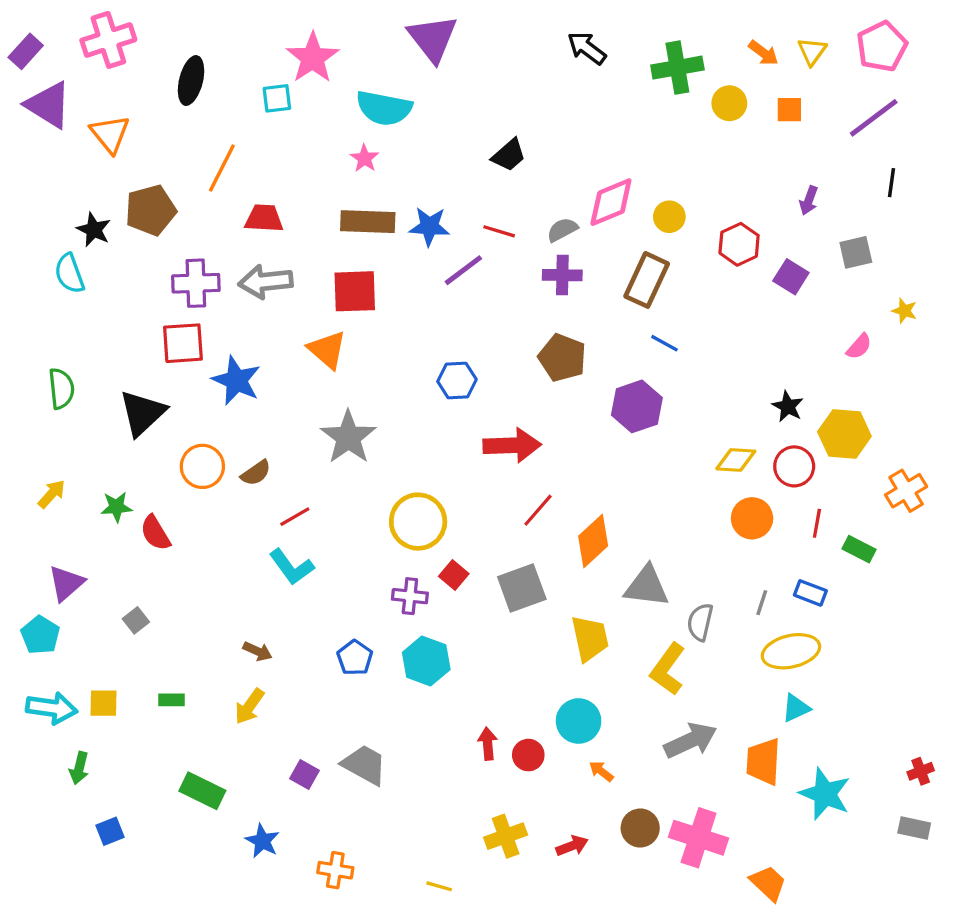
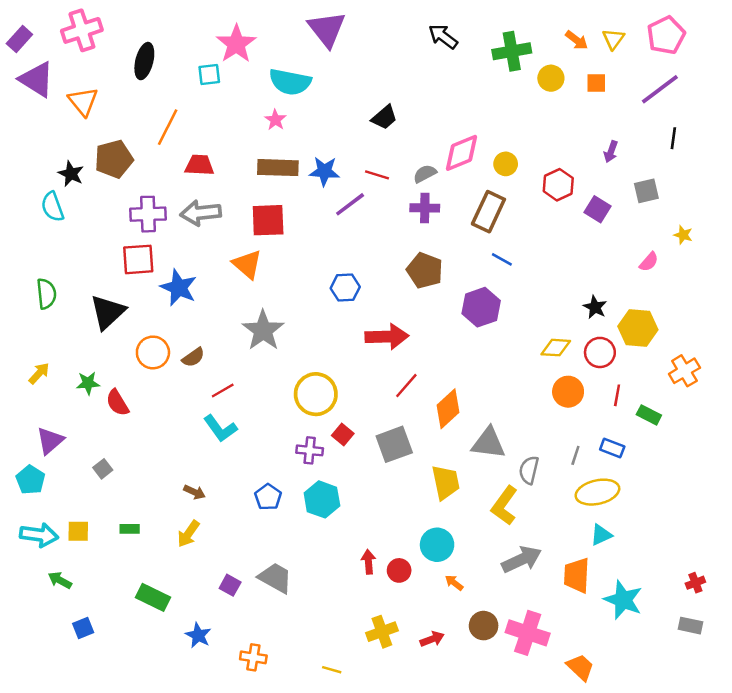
green arrow: (79, 768) -> (60, 580), turned 105

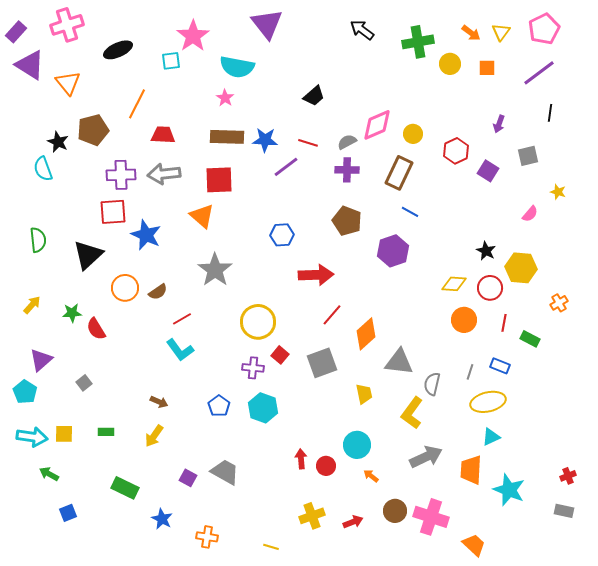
black ellipse: (144, 61) -> (118, 50), turned 52
orange cross: (684, 371) -> (559, 303), size x0.7
yellow trapezoid: (446, 482) -> (364, 394), size x0.7

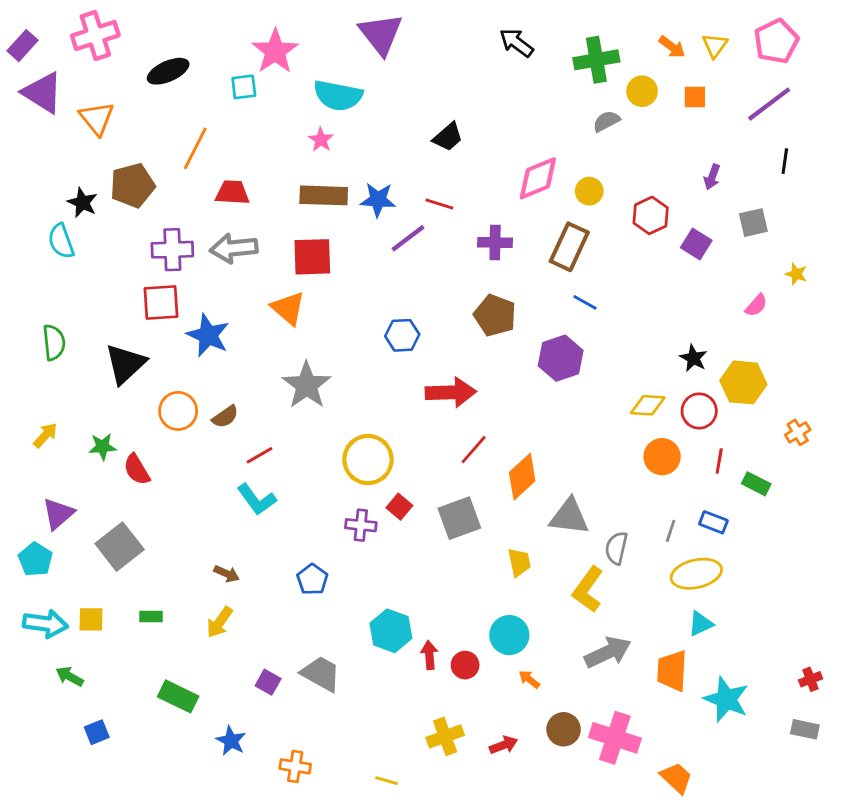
gray semicircle: (347, 142) -> (606, 121), moved
gray square: (84, 383) -> (120, 547), size x2.0
cyan hexagon: (263, 408) -> (391, 631), moved

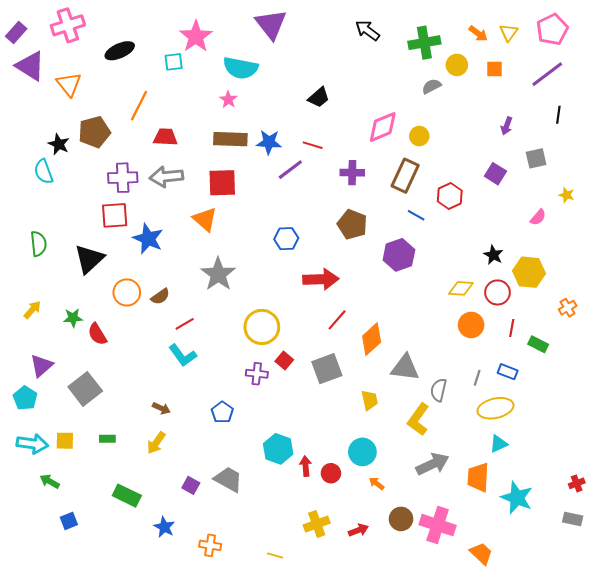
red hexagon: (651, 215) -> (450, 196), moved

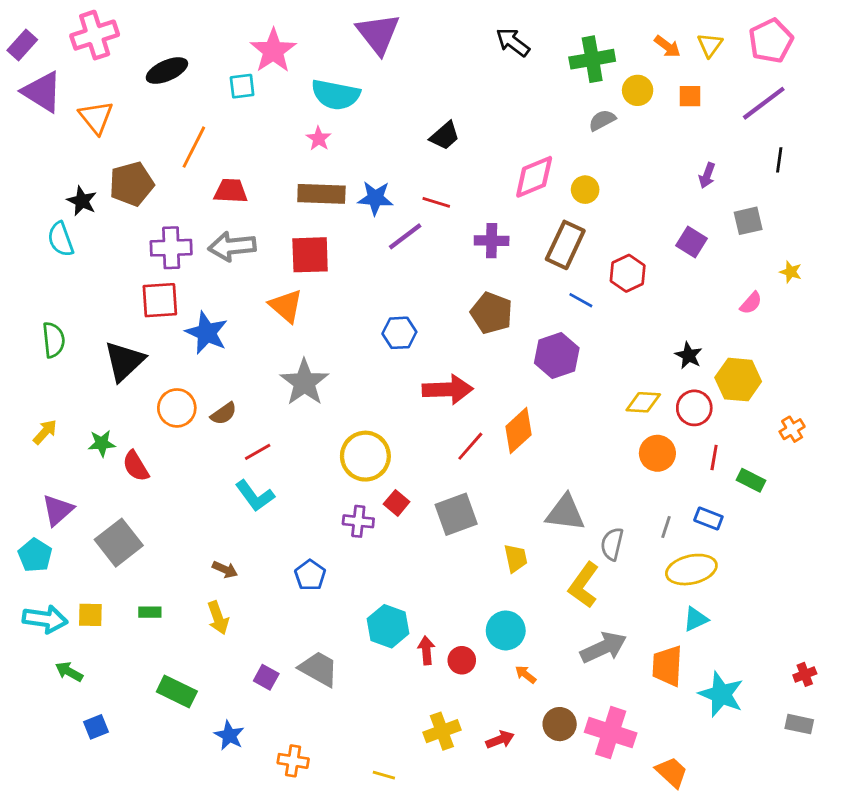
orange diamond: (372, 339) -> (518, 431), moved
yellow arrow: (156, 443) -> (218, 618), turned -55

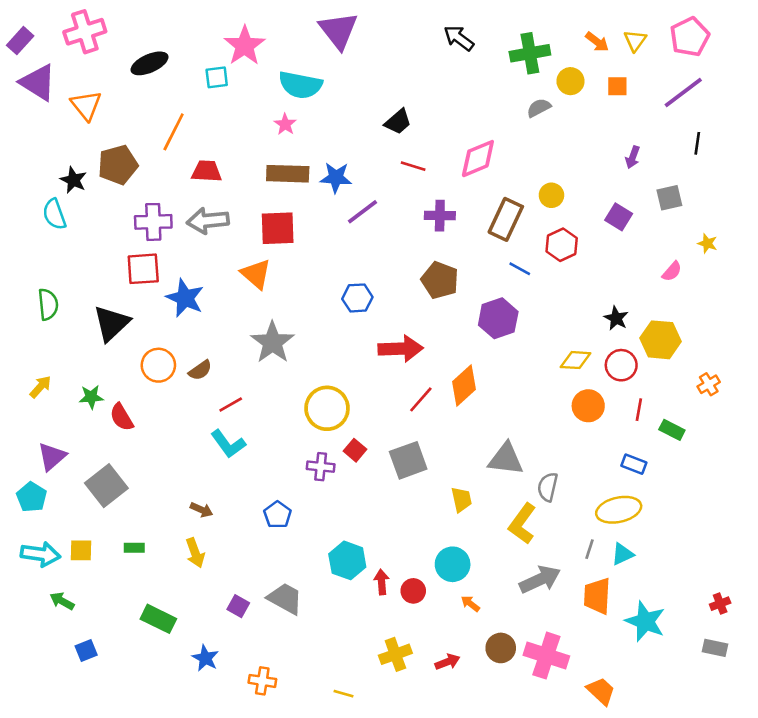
yellow circle: (585, 190) -> (551, 195), moved
red line: (436, 202) -> (413, 166), moved
gray line: (666, 527) -> (589, 549), moved

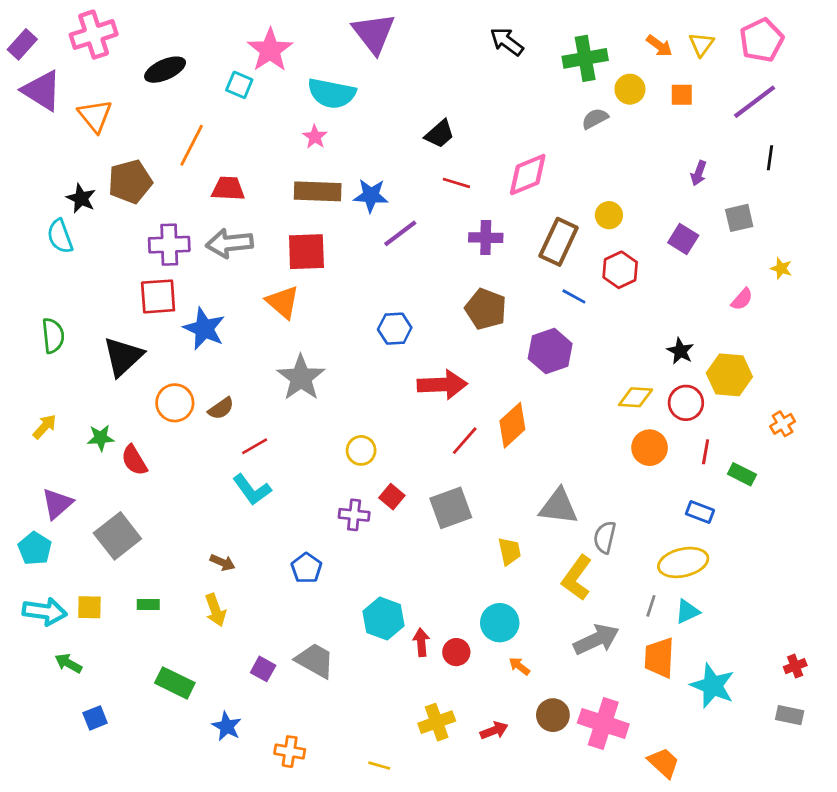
cyan square: (217, 77) -> (239, 85), turned 30
yellow circle: (327, 408) -> (361, 450), size x0.6

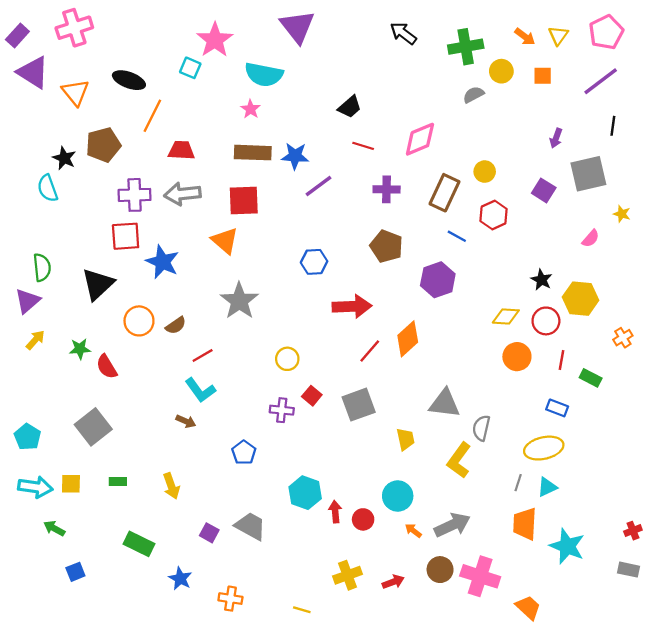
black ellipse: (165, 70) -> (129, 80), moved, turned 44
gray square: (739, 218) -> (588, 174), size x1.6
purple triangle: (57, 504) -> (27, 301), moved
brown arrow: (222, 562) -> (186, 421), moved
gray arrow: (596, 639) -> (452, 525), moved

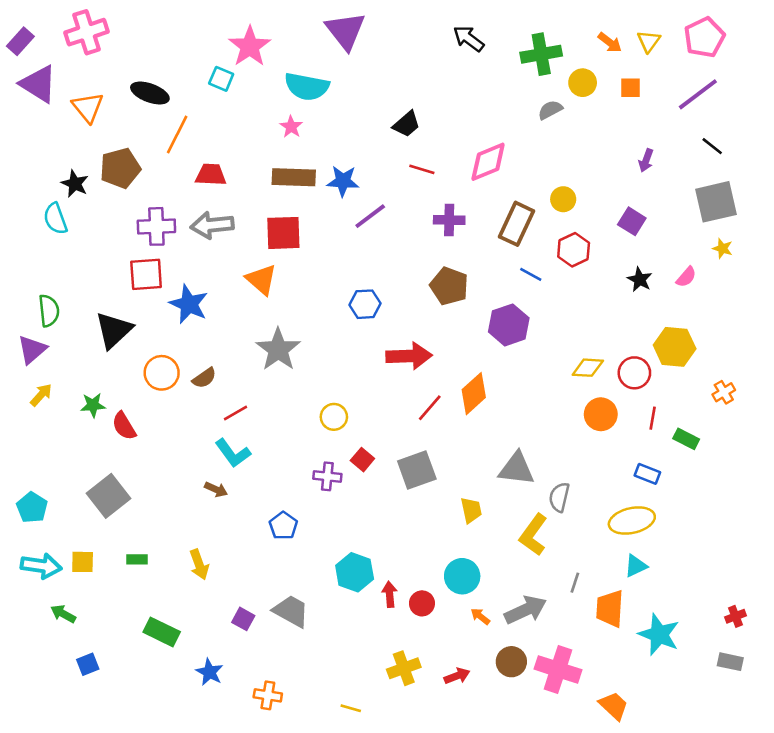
black line: (613, 126) -> (712, 146), turned -60
gray square: (588, 174) -> (716, 202), moved
black star: (542, 280) -> (640, 280), moved
gray line: (518, 483) -> (575, 583), moved

